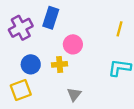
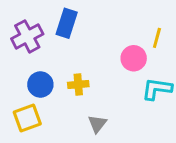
pink circle: (73, 44) -> (134, 58), moved

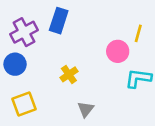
blue circle: (40, 84) -> (15, 64), moved
yellow cross: (78, 84) -> (69, 74), turned -30

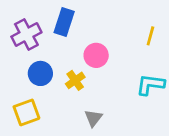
pink circle: (118, 51) -> (96, 55), moved
blue circle: (15, 64) -> (40, 73), moved

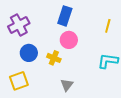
blue rectangle: (64, 22) -> (65, 16), moved
yellow cross: (75, 80) -> (54, 58), turned -32

